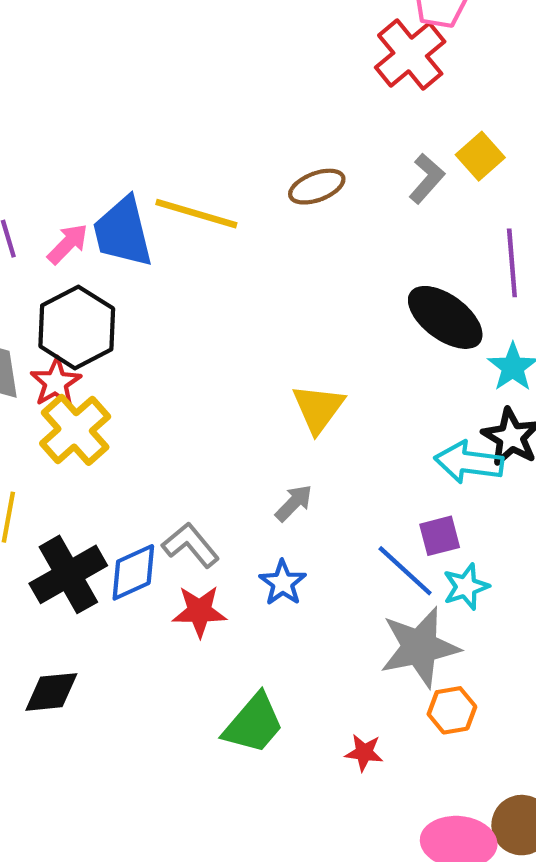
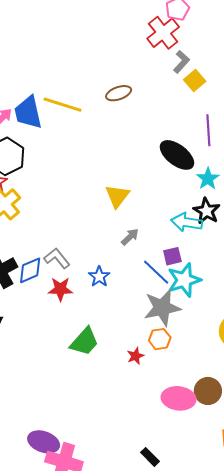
gray L-shape: (427, 178) -> (181, 62), moved
gray arrow: (294, 503) -> (130, 237), moved
cyan star: (466, 587) -> (184, 280), size x1.6
orange hexagon: (452, 710) -> (160, 339), moved
red star: (364, 753) -> (135, 356), turned -30

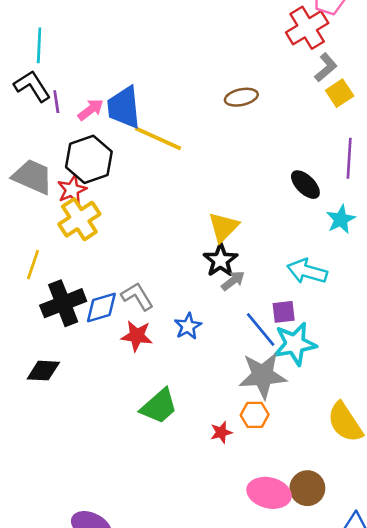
yellow line: (63, 105) -> (158, 138), moved
black ellipse: (177, 155) -> (305, 185), size x0.7
black star: (207, 211) -> (220, 260), moved

